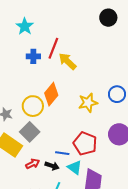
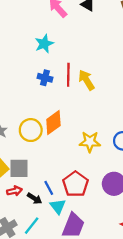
red line: (53, 48) -> (68, 75), turned -35
yellow arrow: (67, 61) -> (86, 80), moved
gray square: (30, 132) -> (19, 168), moved, turned 30
blue line: (62, 153) -> (49, 188), turned 40

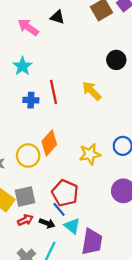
yellow arrow: (86, 80) -> (92, 91), moved
red pentagon: (75, 184) -> (65, 193), moved

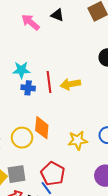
cyan star: (22, 66) -> (21, 70), moved, turned 30
yellow arrow: (92, 91) -> (70, 84), moved, turned -60
orange diamond: (49, 143) -> (42, 128), turned -40

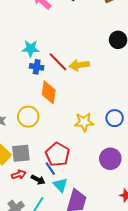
red line: (49, 82) -> (58, 62), turned -40
orange diamond: (42, 128) -> (49, 92), moved

